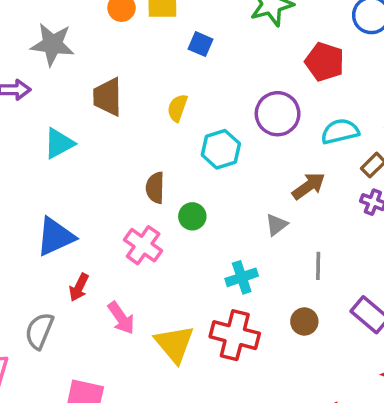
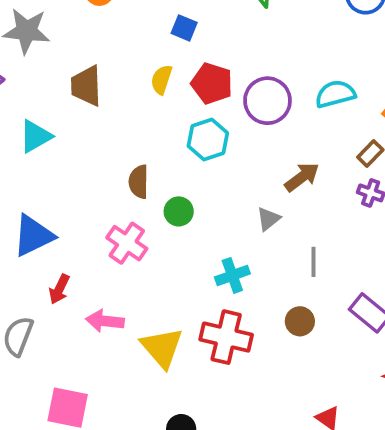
red pentagon: (325, 62) -> (212, 83), moved
yellow semicircle: (177, 108) -> (161, 80), moved
cyan semicircle: (340, 131) -> (335, 94), moved
pink arrow: (121, 318) -> (105, 321), turned 132

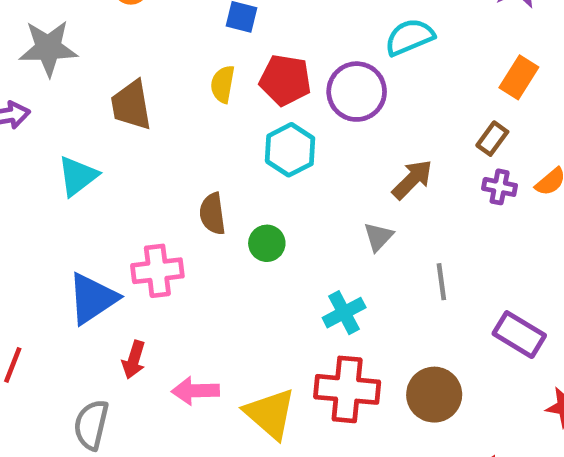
cyan semicircle: (335, 94) -> (410, 37), moved
pink cross: (127, 243) -> (157, 271), moved, turned -33
brown circle: (300, 321) -> (434, 395), moved, size x1.5

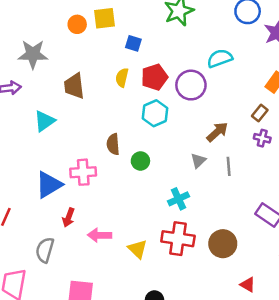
red pentagon: (285, 80) -> (154, 77), turned -30
gray line: (441, 282) -> (229, 166), moved
yellow triangle: (270, 414) -> (138, 249), size x0.7

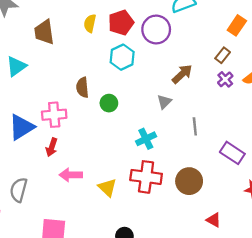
purple cross: (262, 138) -> (225, 79), turned 35
gray line: (229, 166) -> (195, 126), moved
red arrow: (69, 217) -> (52, 147), moved

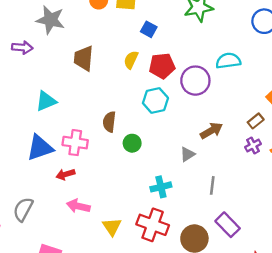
cyan triangle: (16, 66) -> (46, 101), moved
red arrow: (52, 147) -> (65, 174), turned 42
purple rectangle: (232, 153) -> (228, 225), moved

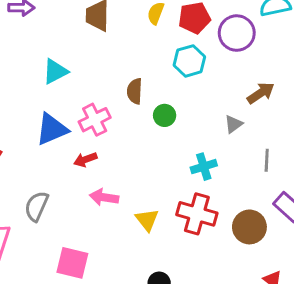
pink cross: (75, 143) -> (95, 120), turned -30

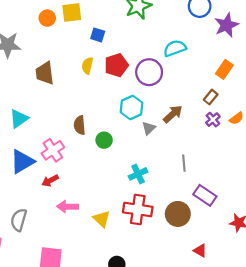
cyan hexagon: (189, 61) -> (131, 108), moved
gray triangle: (233, 124) -> (149, 128), moved

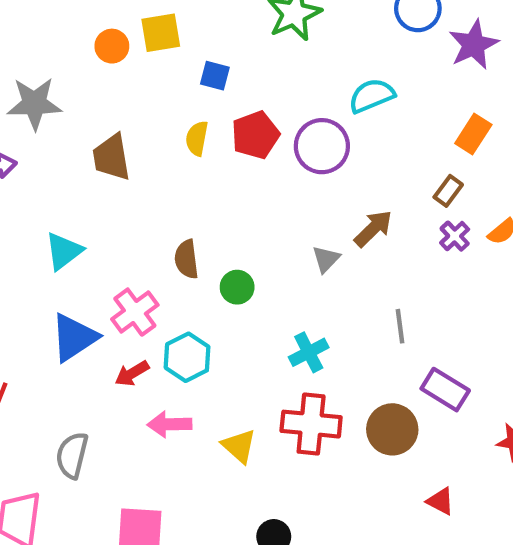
cyan hexagon: (131, 108) -> (187, 357), moved

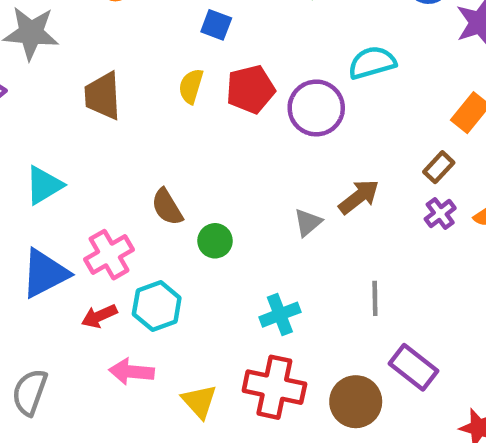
brown semicircle: (187, 259) -> (167, 207), turned -30

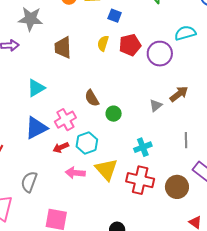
yellow triangle: (199, 401) -> (106, 169), moved, size x1.4

